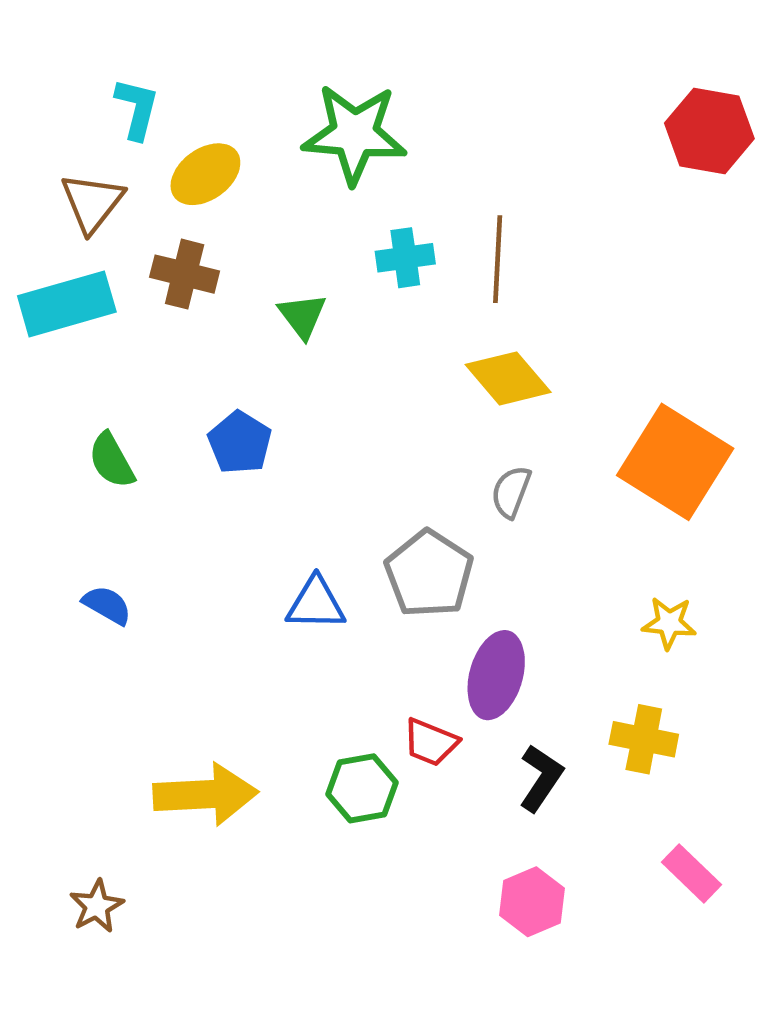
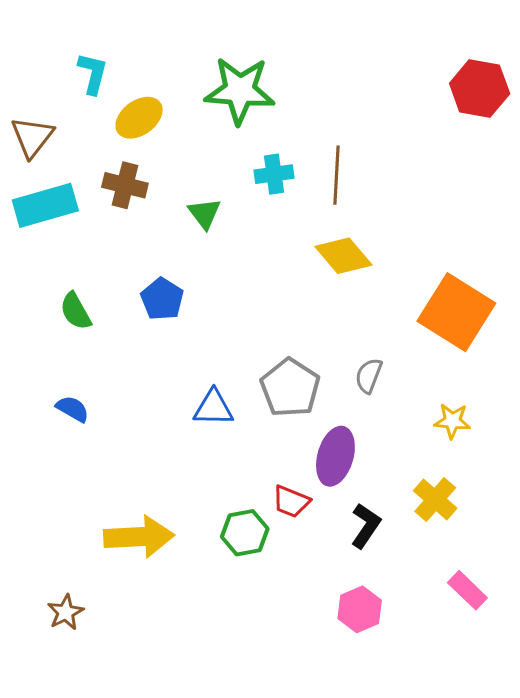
brown triangle: (92, 203) -> (32, 137), moved
gray semicircle: (511, 492) -> (369, 376), moved
yellow cross: (644, 739) -> (435, 500), turned 30

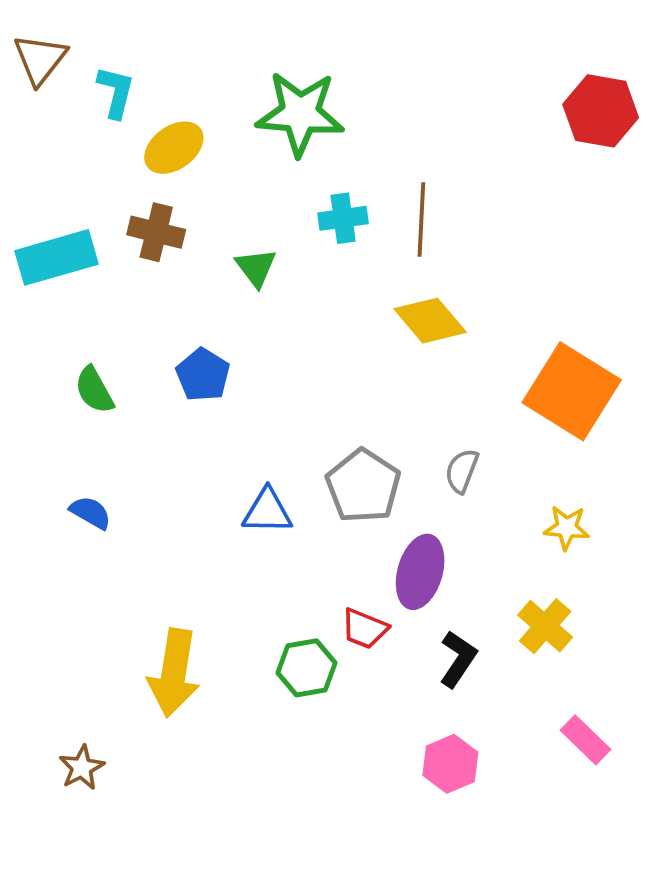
brown triangle: (32, 137) -> (40, 59), moved
yellow arrow: (139, 537) -> (174, 673), turned 102

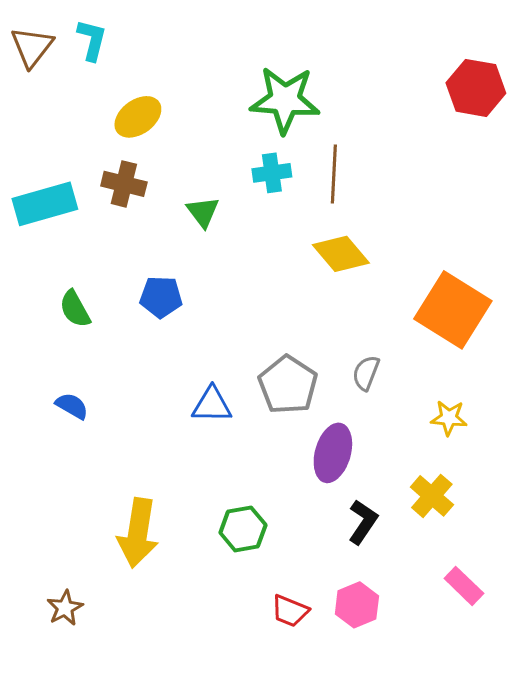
cyan L-shape: (116, 92) -> (92, 40), moved
green star: (300, 113) -> (285, 100), moved
blue pentagon: (203, 375) -> (161, 297), turned -30
red trapezoid: (365, 629) -> (290, 611), moved

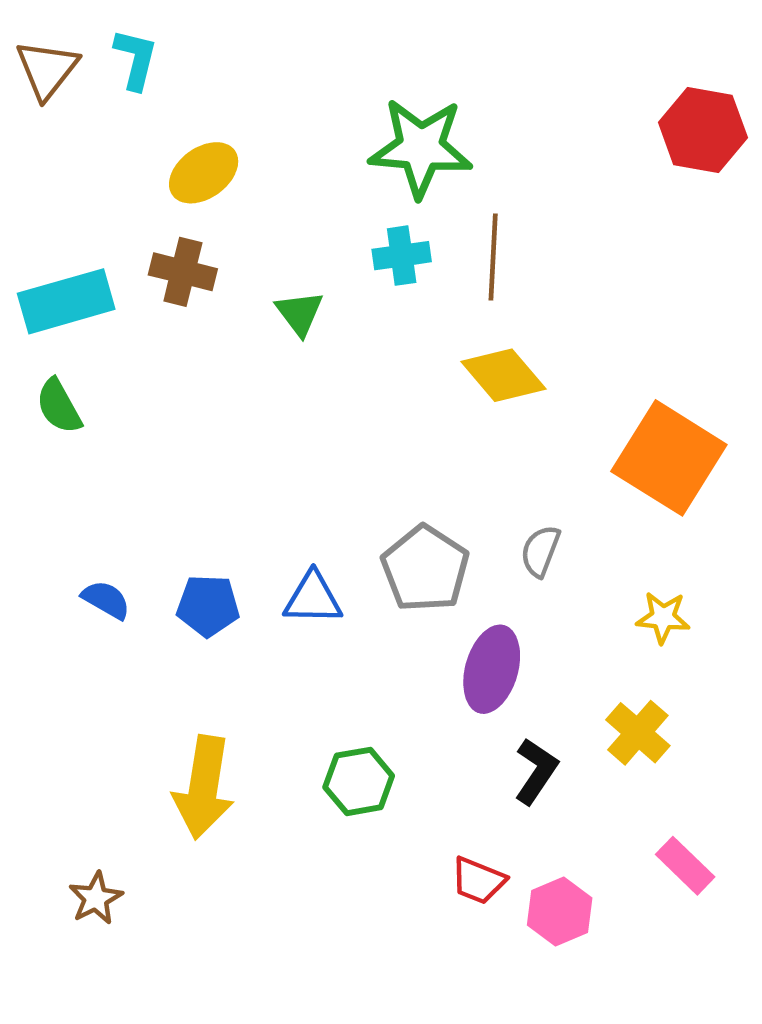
blue pentagon: (161, 297) -> (208, 606), moved
green semicircle: (75, 309) -> (59, 406), moved
pink hexagon: (357, 605) -> (560, 911), moved
red trapezoid: (290, 611) -> (478, 880), moved

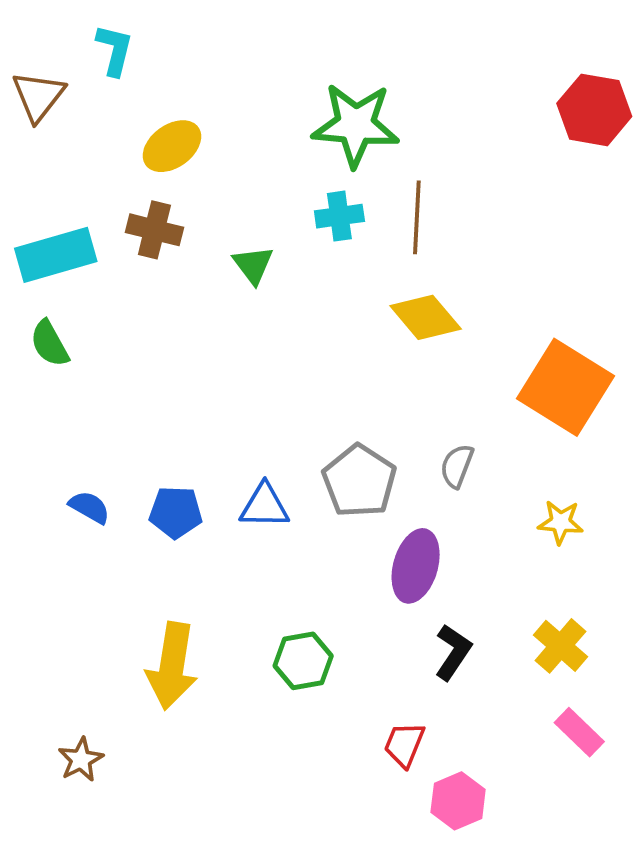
brown triangle: (47, 69) -> (38, 96), moved
yellow cross: (638, 733) -> (561, 646), moved
red trapezoid: (478, 880) -> (404, 745), turned 90
pink hexagon: (560, 911) -> (458, 801), moved

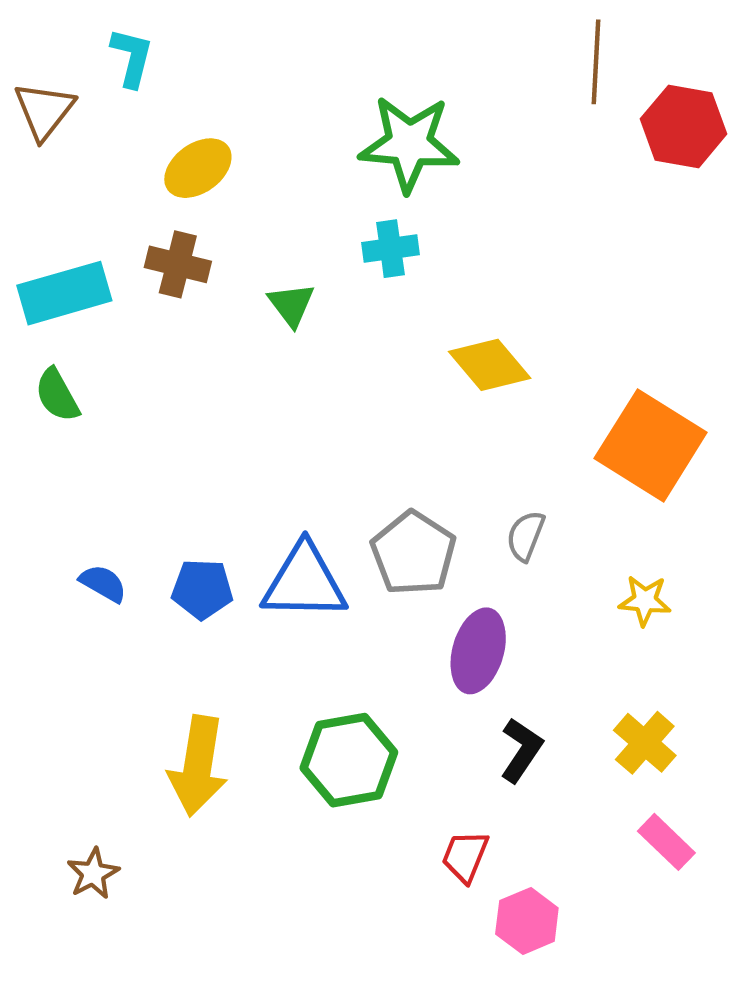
brown line: (417, 217) -> (596, 62), moved
blue triangle: (264, 506) -> (304, 582), size x1.5
green hexagon: (303, 661) -> (349, 760), size x1.4

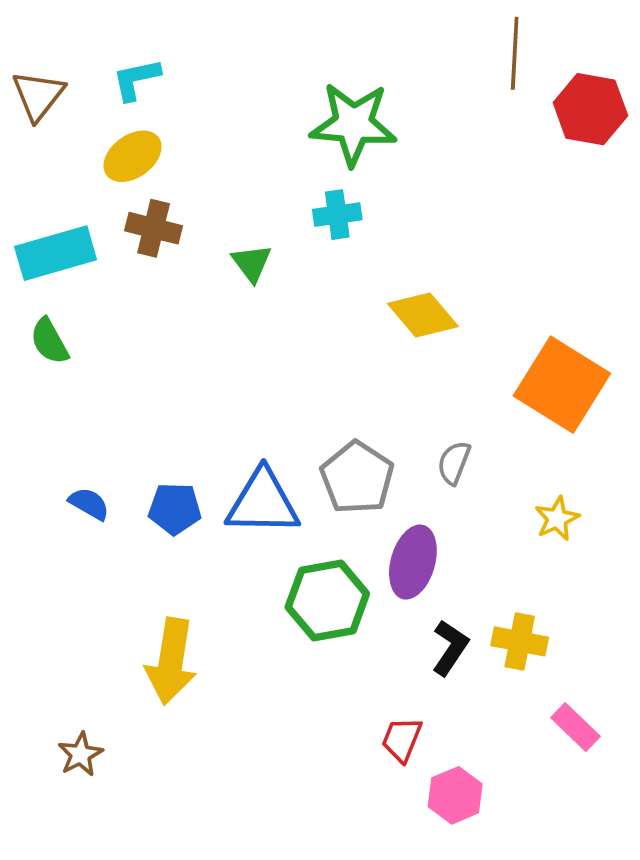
cyan L-shape: (132, 57) -> (136, 79), moved, turned -116
yellow ellipse: (198, 168) -> (133, 156), moved
yellow star: (645, 601) -> (557, 519), turned -30
yellow cross: (645, 743) -> (520, 641), moved, turned -30
green hexagon: (349, 760) -> (327, 600), moved

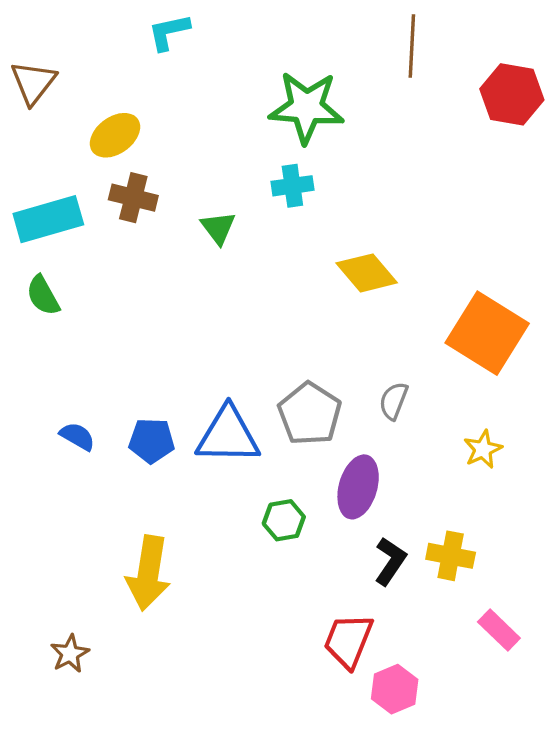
brown line: (515, 53) -> (412, 46), moved
cyan L-shape: (136, 79) -> (169, 32), moved
green hexagon: (327, 600) -> (284, 520), size x0.6
red trapezoid: (402, 739) -> (348, 641), size x1.4

